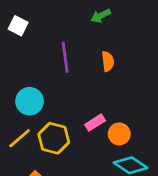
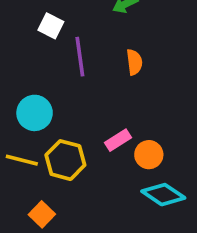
white square: (18, 26) -> (51, 26), moved
yellow line: (20, 138) -> (22, 160), turned 55

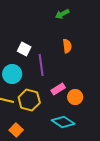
white square: (51, 26) -> (24, 49), moved
purple line: (80, 57) -> (41, 65), moved
cyan diamond: (163, 195) -> (63, 122), moved

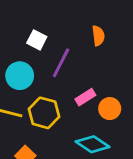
purple line: (41, 65) -> (61, 63), turned 35

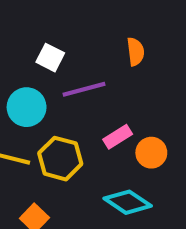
purple line: (61, 63) -> (84, 89), turned 48

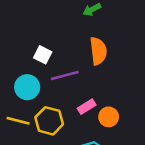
orange semicircle: (135, 52) -> (98, 51), size x1.5

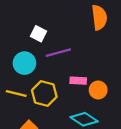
orange semicircle: (98, 51) -> (99, 17), moved
pink rectangle: (87, 107) -> (78, 81), turned 35

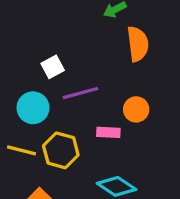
white square: (38, 34) -> (53, 67), turned 35
orange circle: (98, 90) -> (136, 109), moved

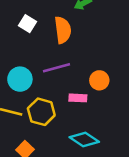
orange semicircle: (138, 44) -> (63, 30), moved
white square: (53, 67) -> (28, 24), moved, turned -30

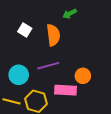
pink rectangle: (78, 98) -> (66, 90), size x1.5

